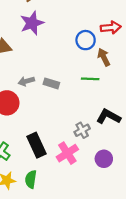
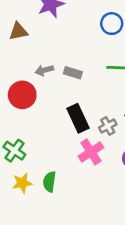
black rectangle: (37, 145) -> (78, 118), moved

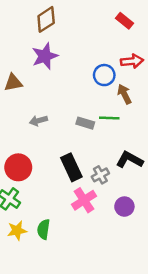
gray rectangle: (73, 73) -> (85, 123), moved
red circle: (22, 95) -> (18, 167), moved

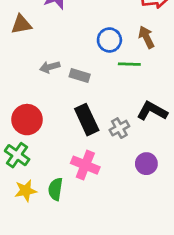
blue circle: (104, 75) -> (109, 40), moved
gray rectangle: (85, 123) -> (80, 76), moved
pink cross: (84, 200) -> (85, 165), moved, turned -35

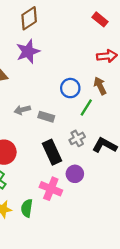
green line: (129, 64) -> (86, 108), turned -60
gray cross: (119, 128) -> (77, 138), moved
purple circle: (146, 164) -> (75, 174), moved

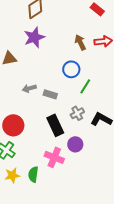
brown arrow: (100, 86) -> (80, 42), moved

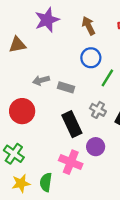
brown arrow: (80, 42) -> (88, 26), moved
gray cross: (77, 113) -> (98, 110), turned -32
red circle: (13, 125) -> (22, 111), moved

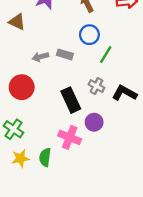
brown triangle: (17, 45) -> (17, 22), turned 36
gray rectangle: (66, 87) -> (65, 54), moved

